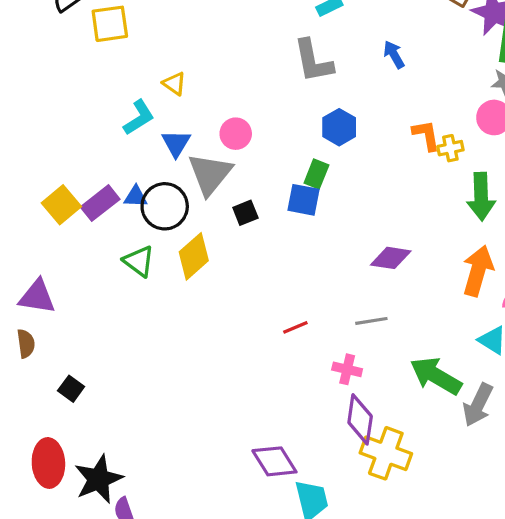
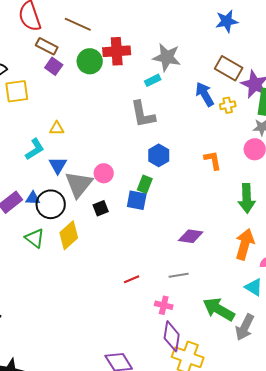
blue arrow: (394, 55) -> (205, 94), moved, size x1.4
yellow triangle: (174, 84) -> (57, 128), turned -35
pink circle: (236, 134) -> (104, 173), moved
yellow cross: (450, 148) -> (228, 105), moved

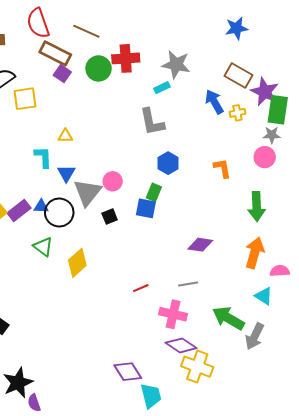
brown rectangle: (47, 46) -> (55, 53), size x1.4
cyan L-shape: (35, 149) -> (43, 157), turned -60
yellow diamond: (69, 235) -> (77, 263), moved
pink cross: (164, 305) -> (173, 314), size x1.5
purple diamond: (172, 336) -> (181, 345), turned -64

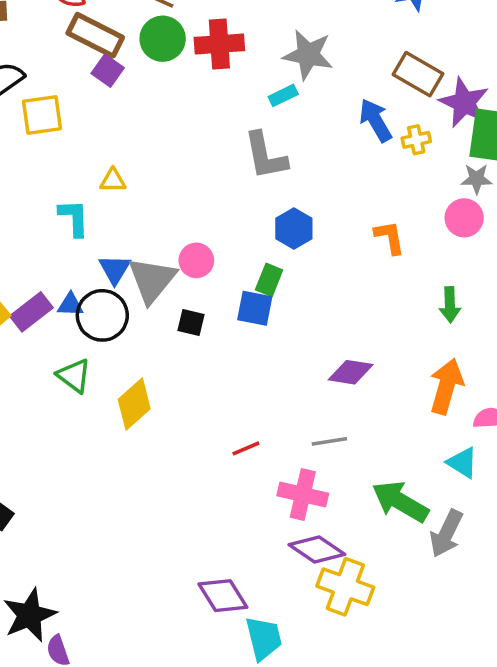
green circle: (99, 68) -> (163, 39), moved
blue triangle: (66, 173) -> (115, 269), moved
green arrow: (257, 206) -> (450, 305), size x0.7
black square: (110, 217) -> (191, 322), turned 35

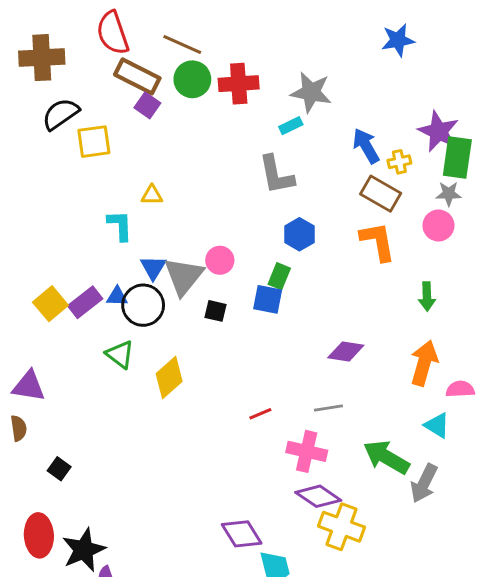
brown rectangle: (418, 74) -> (381, 194), moved
orange L-shape: (390, 237) -> (378, 241), size x1.4

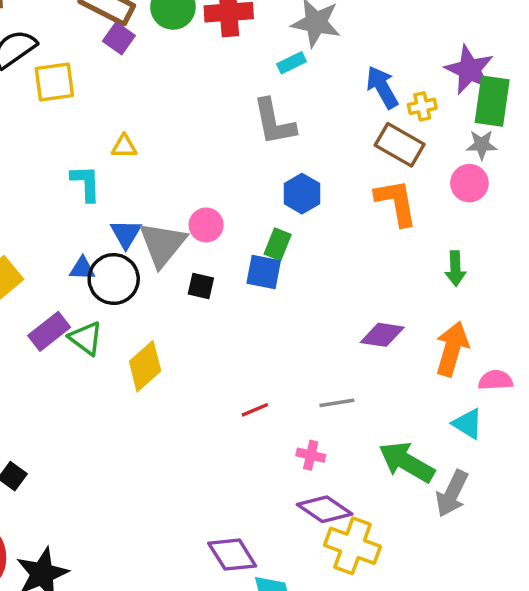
purple rectangle: (85, 302) -> (49, 331), moved
purple diamond: (346, 351) -> (382, 335), moved
pink cross: (307, 451) -> (311, 455), size x0.6

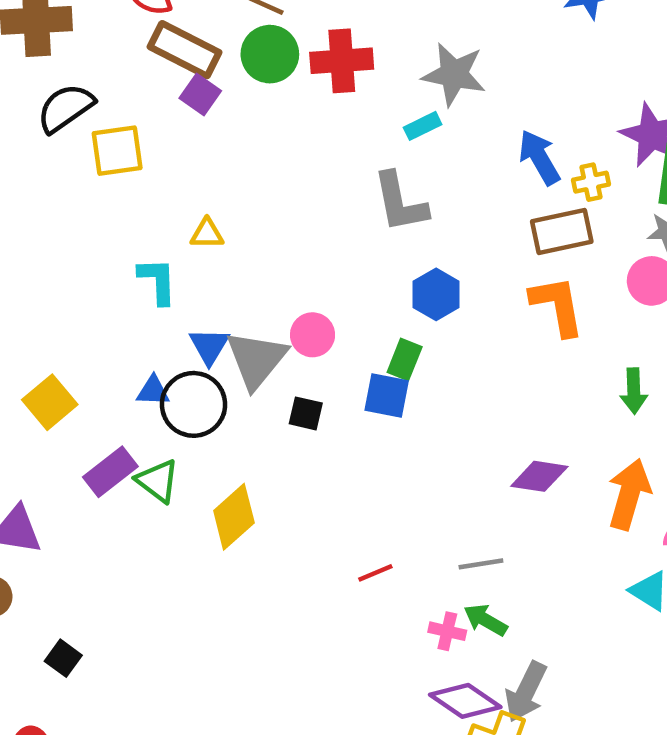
brown rectangle: (400, 145) -> (562, 232), turned -42
green arrow: (407, 462) -> (485, 620), moved, size x0.6
gray arrow: (452, 494) -> (526, 692), moved

